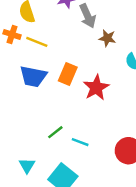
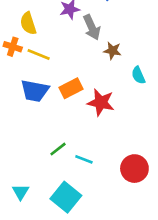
orange rectangle: (68, 74) -> (71, 88), turned 40
red star: (96, 88) -> (101, 102), turned -30
cyan triangle: (27, 166) -> (20, 192), moved

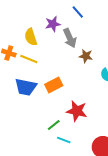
yellow semicircle: (28, 23) -> (31, 37), moved
red star: (101, 102) -> (77, 111), moved
green line: (58, 149) -> (54, 125), moved

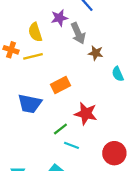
yellow line: (29, 59) -> (33, 56), turned -36
blue trapezoid: (26, 87) -> (30, 104), moved

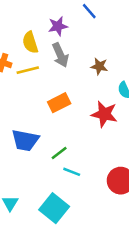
gray arrow: (78, 33) -> (60, 55), moved
blue trapezoid: (30, 104) -> (25, 140), moved
red star: (86, 114) -> (104, 114), moved

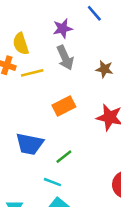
yellow semicircle: (30, 42) -> (21, 44), moved
cyan line: (72, 172) -> (52, 182), moved

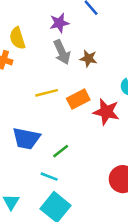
brown star: (105, 69) -> (89, 58), moved
yellow line: (32, 73) -> (47, 93), moved
orange rectangle: (64, 106) -> (78, 99), moved

